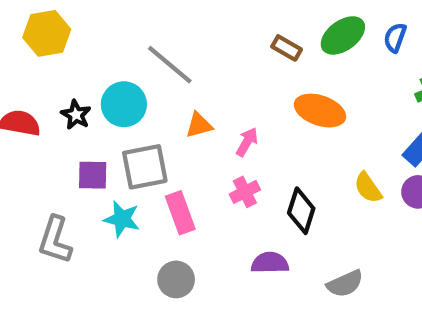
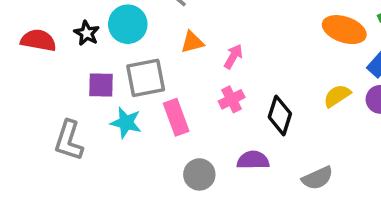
orange ellipse: (320, 111) -> (344, 30), moved
yellow semicircle: (368, 188) -> (337, 96), turned 92
gray circle: (176, 279) -> (199, 174), moved

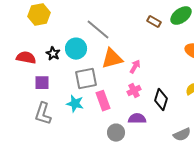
orange triangle: (192, 42) -> (112, 59), size x1.6
purple square: (101, 85) -> (42, 83), moved
purple semicircle: (253, 160) -> (137, 119), moved

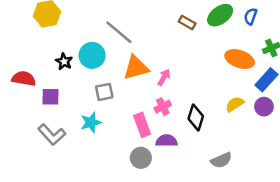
red semicircle: (26, 58) -> (24, 79), moved
gray square: (86, 79) -> (104, 92), size x0.7
pink rectangle: (103, 101) -> (142, 125), moved
cyan star: (75, 104) -> (91, 122), turned -30
gray L-shape: (43, 114) -> (52, 135), turned -60

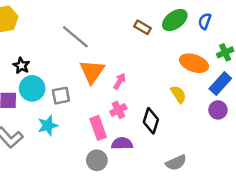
cyan circle: (92, 55) -> (32, 88), moved
orange triangle: (136, 68) -> (92, 72), turned -40
yellow semicircle: (235, 104) -> (178, 94), moved, turned 90

